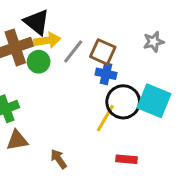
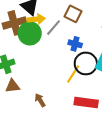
brown square: (103, 52) -> (73, 14), moved
green circle: (39, 62) -> (30, 33), size x1.5
red rectangle: (126, 159) -> (86, 102), size x1.6

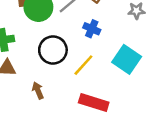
black circle: (86, 63) -> (53, 50), moved

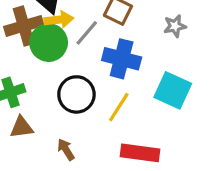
blue cross: (92, 29) -> (122, 59), size x1.6

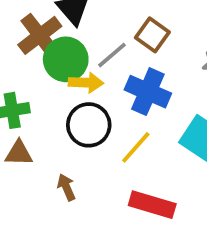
yellow arrow: (59, 20) -> (86, 83), moved
brown cross: (24, 26) -> (40, 35), turned -30

